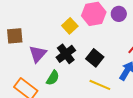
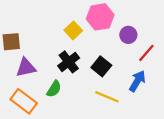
purple circle: (119, 14) -> (128, 35), moved
purple triangle: (38, 54) -> (26, 68), moved, turned 36

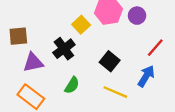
purple circle: (128, 35) -> (137, 16), moved
black cross: (69, 62) -> (64, 49), moved
green semicircle: (54, 89) -> (72, 85), moved

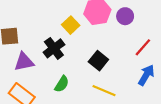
blue arrow: (146, 76) -> (146, 75), moved

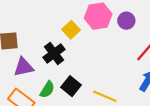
black square: (98, 61) -> (71, 86), moved
green semicircle: (62, 84) -> (47, 90), moved

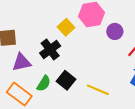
purple circle: (126, 21) -> (115, 31), moved

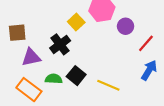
green semicircle: (44, 83) -> (54, 79), turned -119

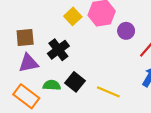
yellow square: (76, 22) -> (73, 16), moved
brown square: (17, 33) -> (25, 38), moved

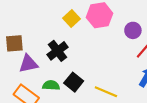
purple circle: (126, 31) -> (133, 30), moved
brown square: (25, 38) -> (14, 43), moved

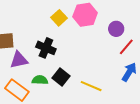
black cross: (57, 51) -> (46, 48), turned -30

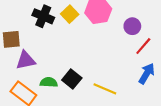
black cross: (46, 48) -> (43, 16), moved

